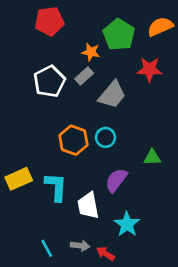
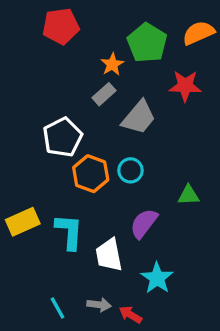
orange star: (91, 52) -> (112, 64), turned 30
white pentagon: (49, 81) -> (63, 137), moved

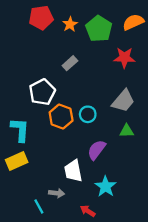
orange star: (112, 64) -> (70, 24), moved
gray trapezoid: (139, 117) -> (123, 101), moved
yellow rectangle: (23, 222) -> (17, 161), moved
cyan L-shape: (69, 232) -> (20, 130), moved
gray arrow: (99, 305) -> (57, 193), moved

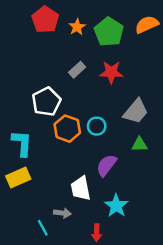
red pentagon: (41, 18) -> (45, 20), turned -30
red star: (124, 58) -> (111, 72), moved
red arrow: (88, 211) -> (97, 233), turned -120

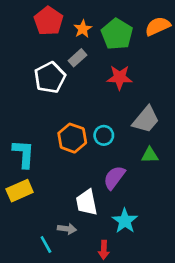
gray rectangle: (77, 70) -> (77, 58), moved
white pentagon: (46, 102) -> (50, 78), moved

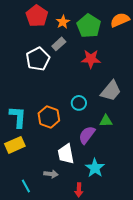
orange hexagon: (72, 138) -> (49, 117), moved
green triangle: (150, 155) -> (106, 121), moved
cyan line: (46, 245) -> (26, 186), moved

